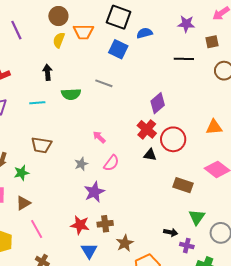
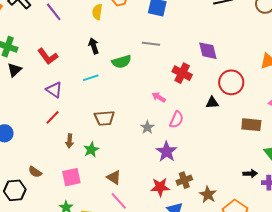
purple diamond: (158, 103) -> (208, 51), turned -50
red cross: (147, 129) -> (182, 73), moved
brown triangle: (23, 203) -> (114, 177), moved, turned -42

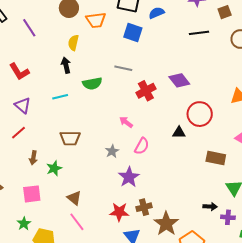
yellow semicircle: (97, 12) -> (73, 43), moved
purple diamond: (208, 51) -> (179, 80), turned -30
red cross: (182, 73) -> (146, 91), moved, turned 30
brown star: (208, 195) -> (166, 224), size x1.4

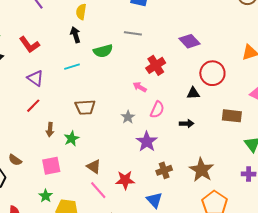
red cross: (146, 91) -> (156, 65), moved
black arrow: (210, 207) -> (187, 124), moved
red star: (119, 212) -> (125, 180), moved
brown star: (166, 224) -> (201, 170), moved

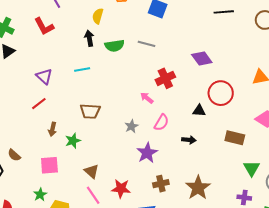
red L-shape: (29, 45) -> (44, 26), moved
green semicircle: (103, 51) -> (114, 46), moved

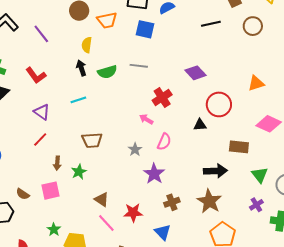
red L-shape: (44, 26) -> (36, 75), moved
black arrow: (189, 140) -> (215, 171), moved, size x1.6
pink square: (49, 165) -> (50, 191), moved
purple cross: (244, 198) -> (256, 205), turned -32

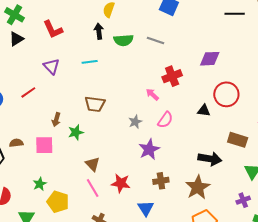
purple diamond: (196, 73) -> (210, 59), turned -60
red line: (40, 140) -> (28, 92), moved
brown semicircle: (23, 194) -> (16, 143), turned 128

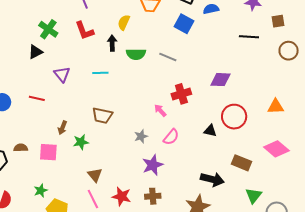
green cross: (14, 15) -> (48, 29), moved
red L-shape: (53, 29) -> (84, 31), moved
black triangle: (16, 39) -> (35, 52), moved
red line: (28, 92) -> (37, 98), turned 42
brown cross: (161, 181) -> (153, 196), moved

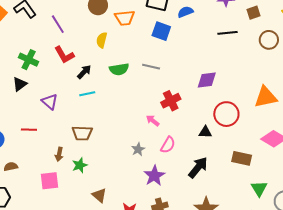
black arrow: (112, 43) -> (84, 72), moved, turned 56
orange triangle: (276, 107) -> (266, 97), size x1.4
brown trapezoid: (102, 115) -> (82, 133), moved
brown semicircle: (21, 148) -> (11, 167), moved
black arrow: (212, 179) -> (198, 167), moved, turned -55

